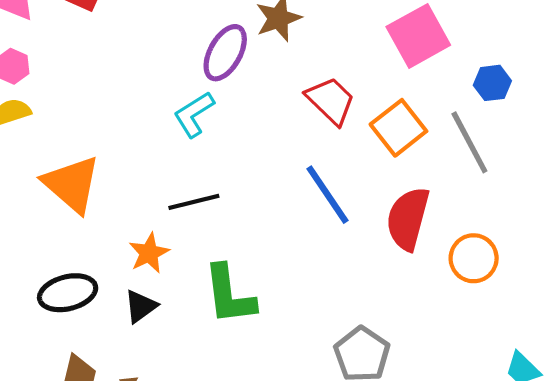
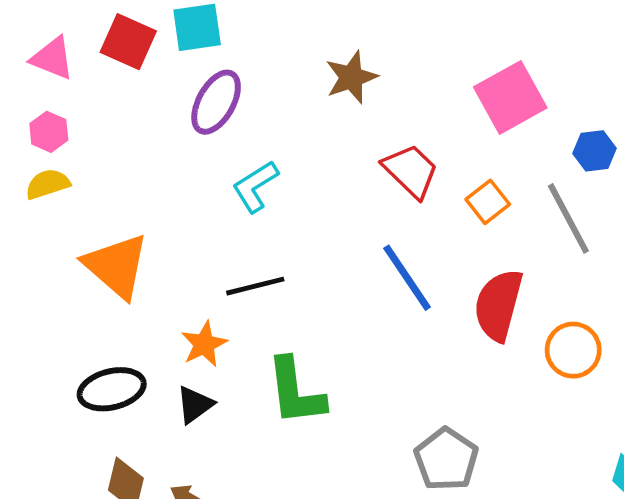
purple ellipse: (225, 53) -> (216, 102), moved
orange square: (398, 128) -> (488, 202), size x0.7

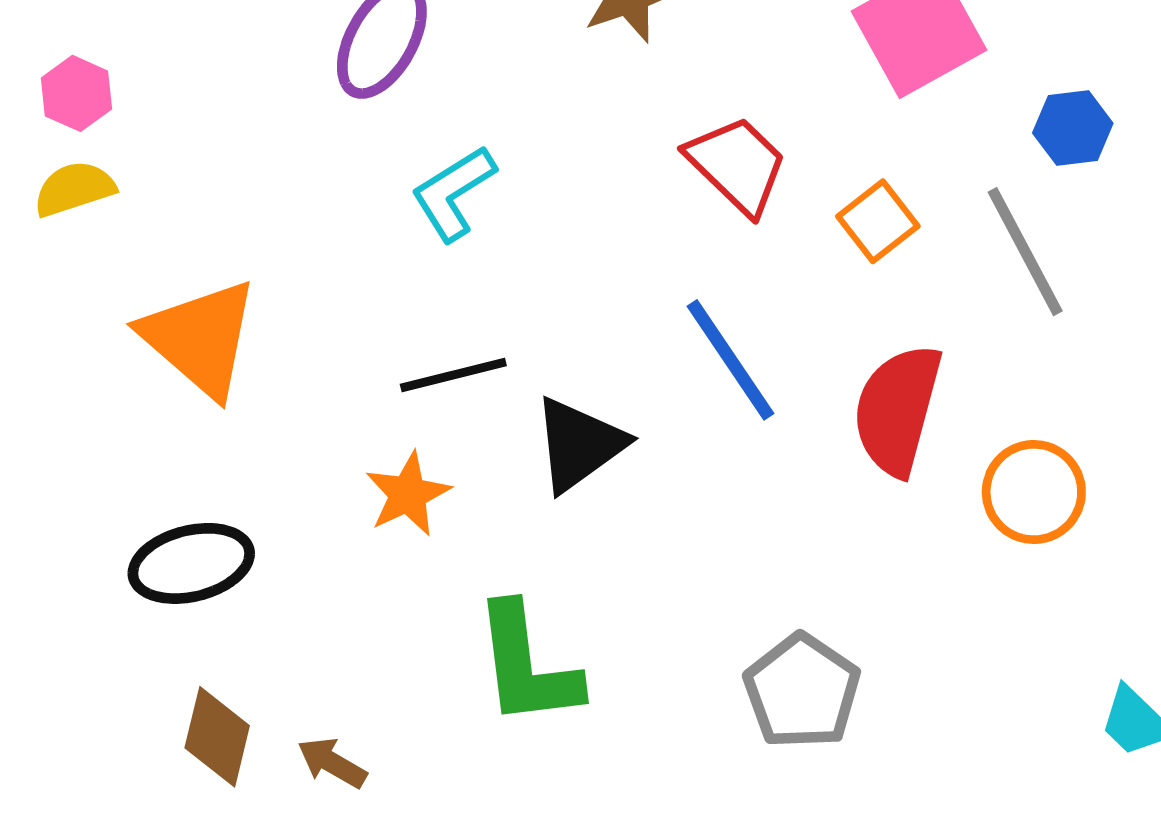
orange star: (204, 344) -> (408, 494), moved
green L-shape: (296, 392) -> (527, 665), moved
black triangle: (195, 405) -> (579, 444), moved, size x1.4

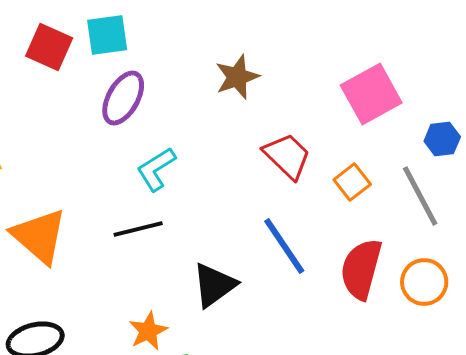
black line: (453, 375) -> (138, 229), moved
orange circle: (1034, 492) -> (424, 282), moved
orange star: (408, 494) -> (148, 331), moved

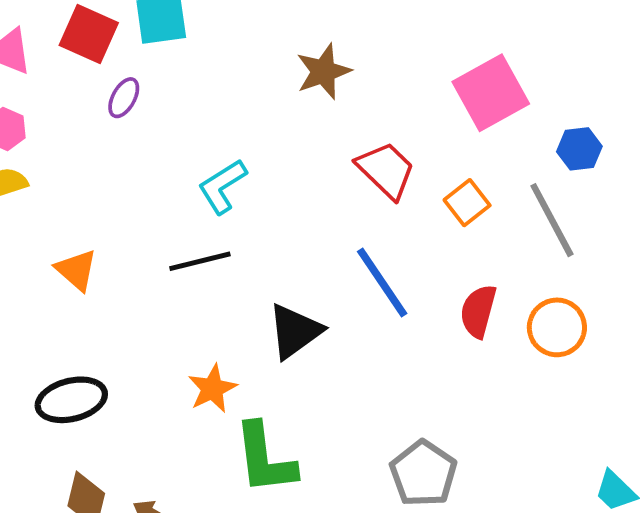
purple ellipse: (123, 98) -> (124, 98), moved, size x0.6
orange triangle: (39, 236) -> (76, 270), size x0.6
red semicircle: (361, 269) -> (478, 311), size x0.7

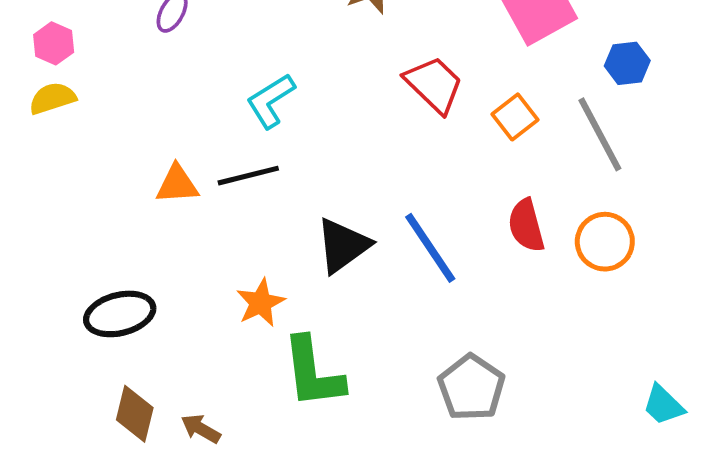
orange triangle: (76, 270) -> (177, 184), moved, turned -45
blue line: (382, 282) -> (430, 248), moved
red semicircle: (478, 311) -> (526, 225), turned -30

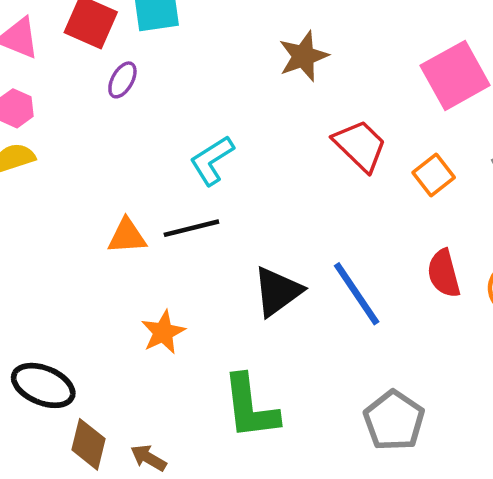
orange star: (261, 303) -> (163, 332), moved
black ellipse: (120, 314) -> (43, 385), moved, turned 36

